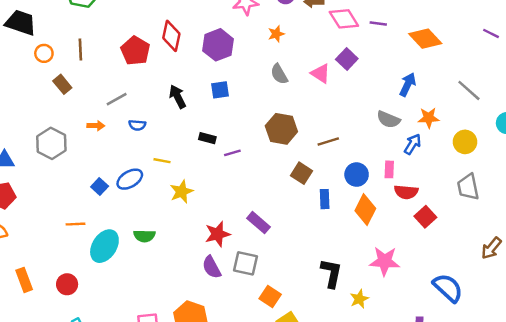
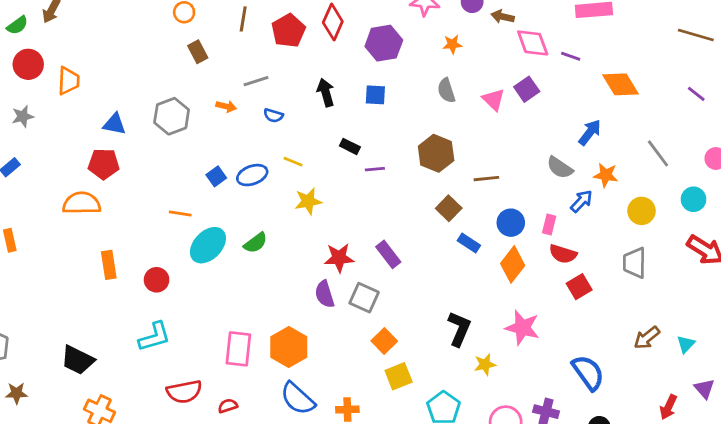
brown line: (80, 49) -> (243, 19), moved
blue rectangle: (325, 199) -> (469, 243), turned -66
green semicircle: (144, 236) -> (256, 243), turned -50

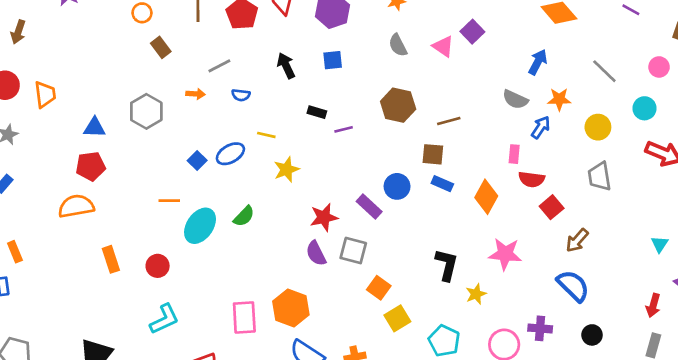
brown square: (449, 208) -> (433, 154), moved, turned -30
blue circle: (511, 223) -> (397, 186), moved
brown arrow: (647, 338) -> (577, 240), moved

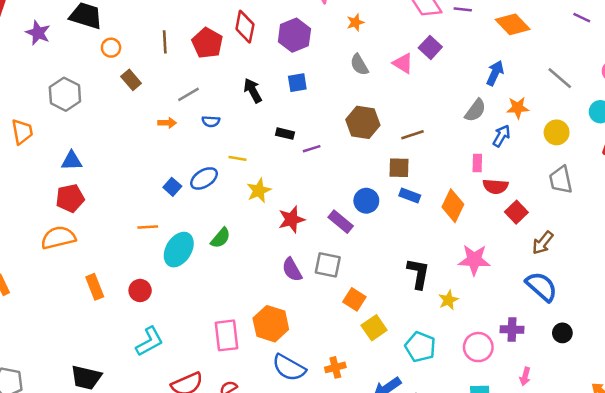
gray semicircle: (515, 99) -> (475, 110), turned -75
gray hexagon: (146, 111) -> (65, 94), moved
red star: (324, 217) -> (291, 219), moved

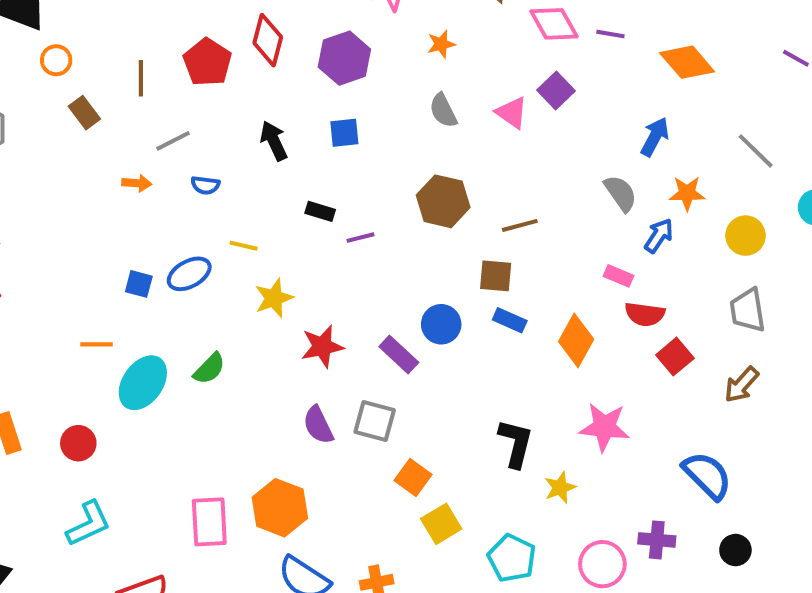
brown line: (165, 42) -> (141, 78), moved
gray semicircle: (475, 110) -> (621, 193), turned -75
pink rectangle: (477, 163) -> (619, 276), turned -72
blue square: (172, 187) -> (139, 284), turned -30
brown arrow: (543, 243) -> (741, 385), moved

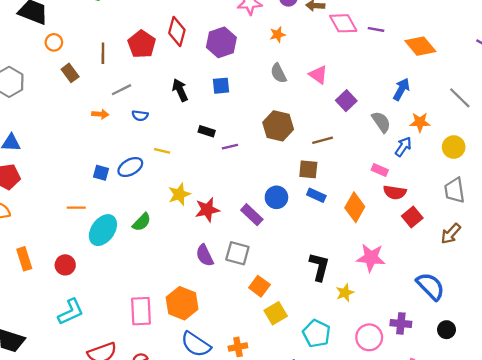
purple square: (556, 90) -> (346, 101), moved
yellow star: (274, 298) -> (179, 194), moved

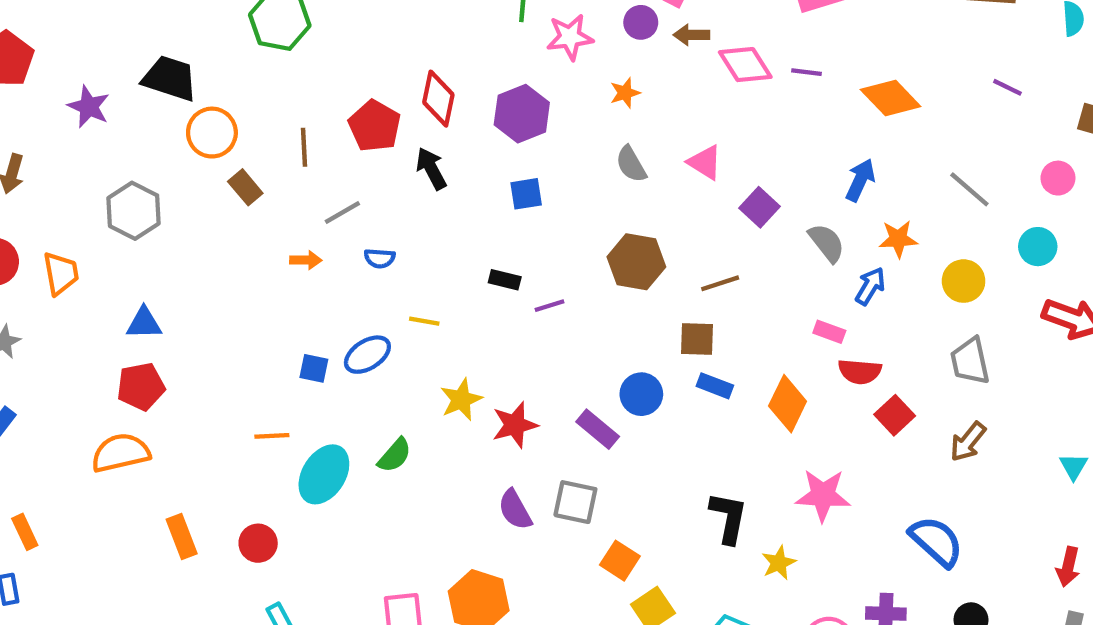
orange circle: (54, 42) -> (212, 133), size x1.5
black arrow: (180, 90) -> (431, 169), moved

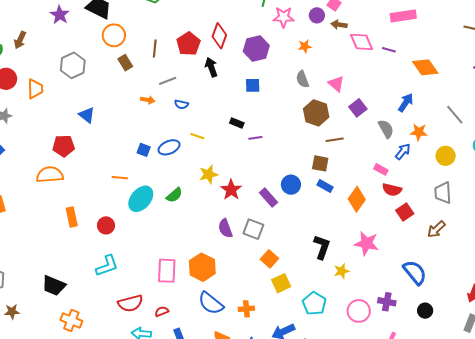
brown hexagon: (636, 262) -> (316, 113), moved
blue triangle: (144, 323) -> (87, 115), moved, turned 30
red star: (515, 425) -> (231, 190), turned -30

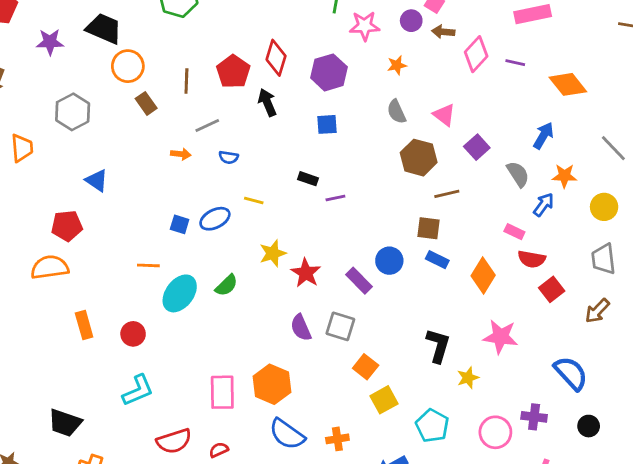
purple star: (60, 15) -> (50, 42), turned -30
pink diamond: (361, 42) -> (476, 54), turned 70

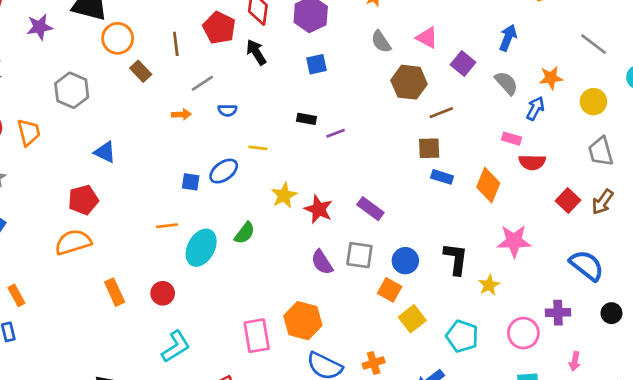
blue arrow: (543, 136) -> (508, 38), moved
blue circle: (389, 261) -> (405, 261), moved
red square: (552, 289) -> (568, 200), moved

